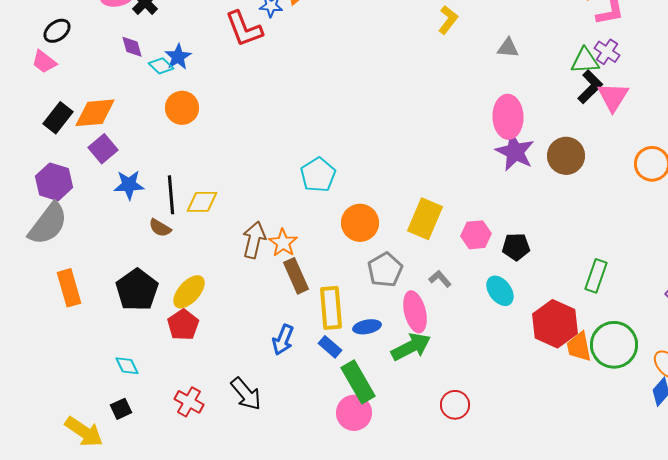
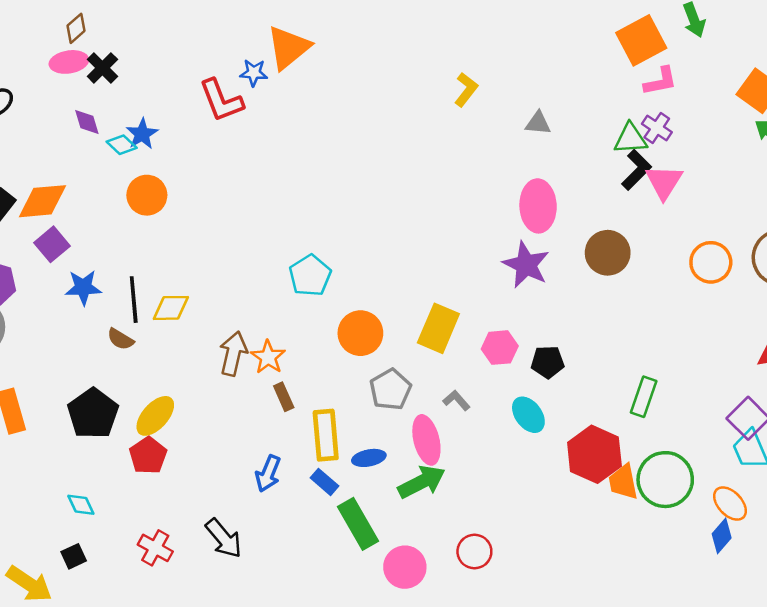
purple star: (515, 152) -> (526, 265), moved
brown rectangle: (296, 276) -> (284, 397), size x0.7
pink circle: (354, 413) -> (405, 567), moved

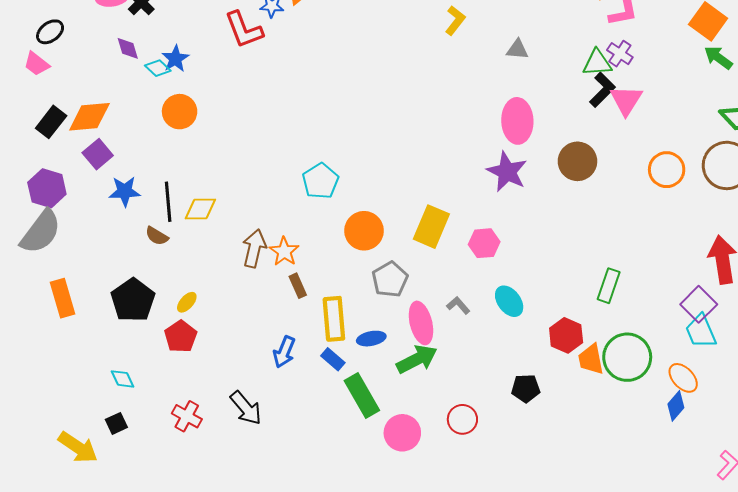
black pentagon: (548, 362) -> (526, 388), moved
gray L-shape: (456, 400) -> (458, 305), moved
yellow ellipse: (155, 416) -> (187, 302), size x0.6
red hexagon: (594, 454) -> (566, 335), size x0.7

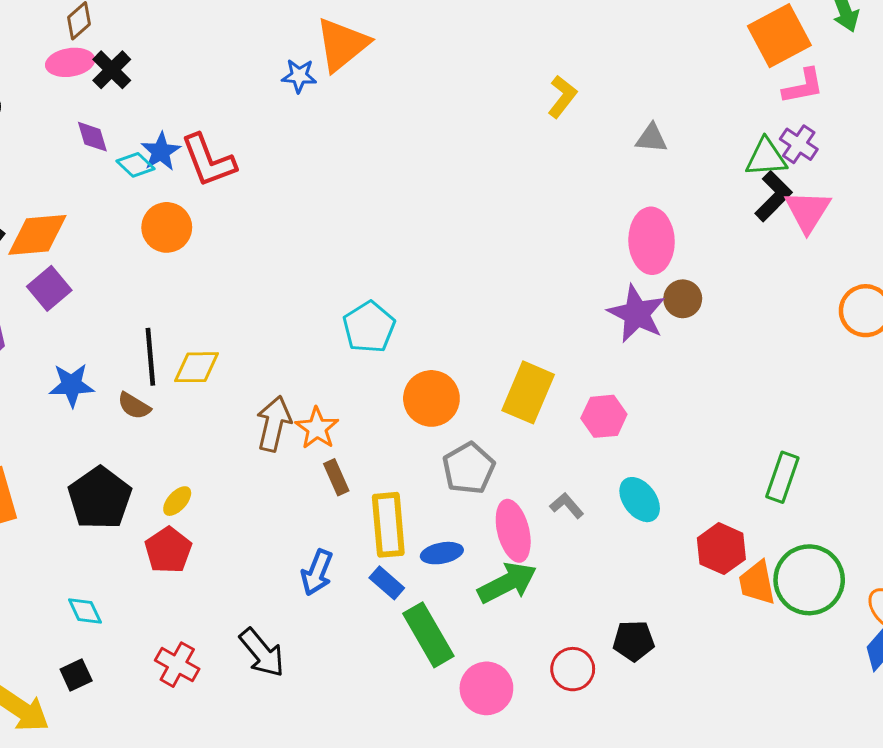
red L-shape: (244, 30) -> (208, 161), moved
brown circle: (577, 161) -> (683, 299), moved, size x0.7
blue star: (125, 191) -> (72, 385), moved
black pentagon: (526, 388) -> (634, 641), moved

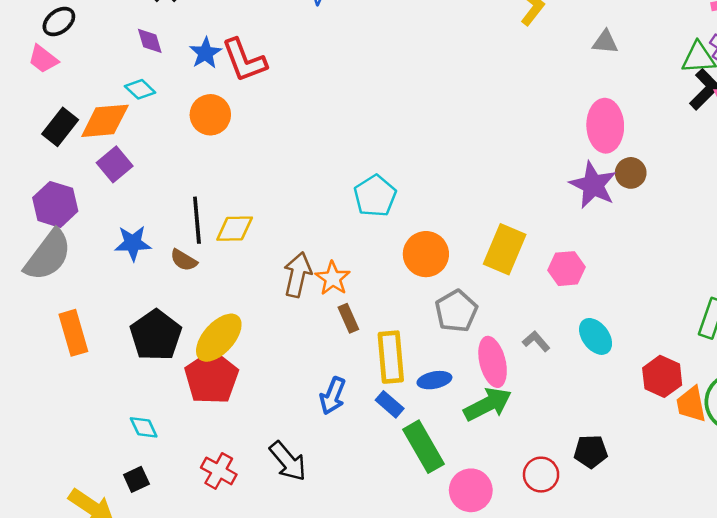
cyan diamond: (136, 165) -> (140, 89), moved
yellow ellipse: (177, 501) -> (219, 338), size x2.0
red pentagon: (168, 550) -> (212, 378), size x1.4

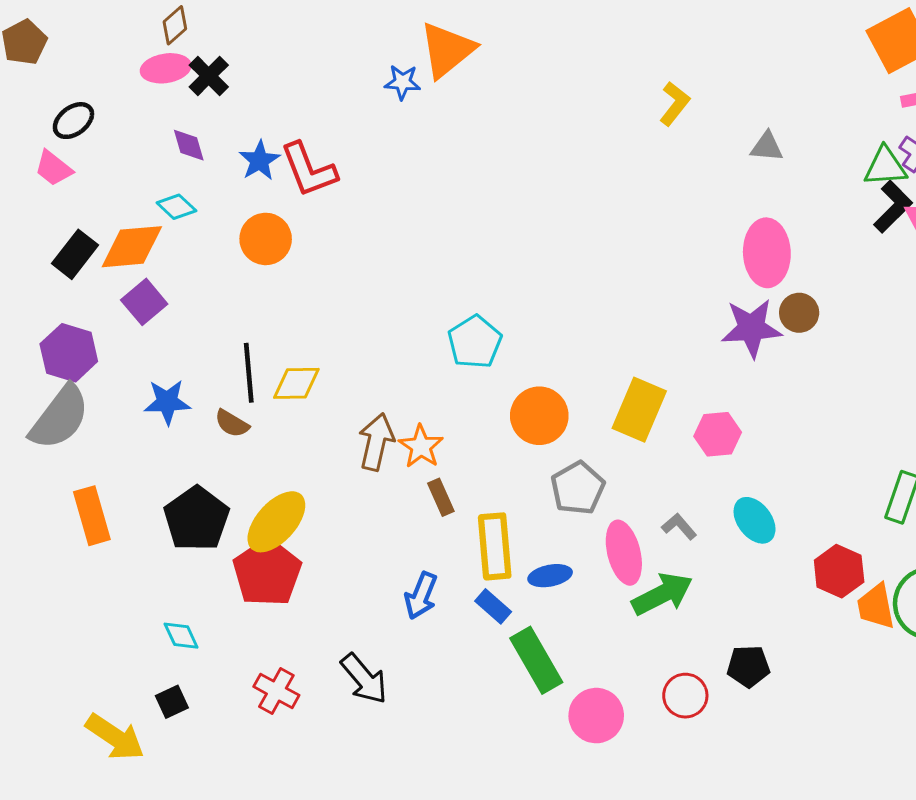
purple star: (593, 185) -> (751, 328), turned -30
green arrow: (488, 404) -> (662, 594), moved

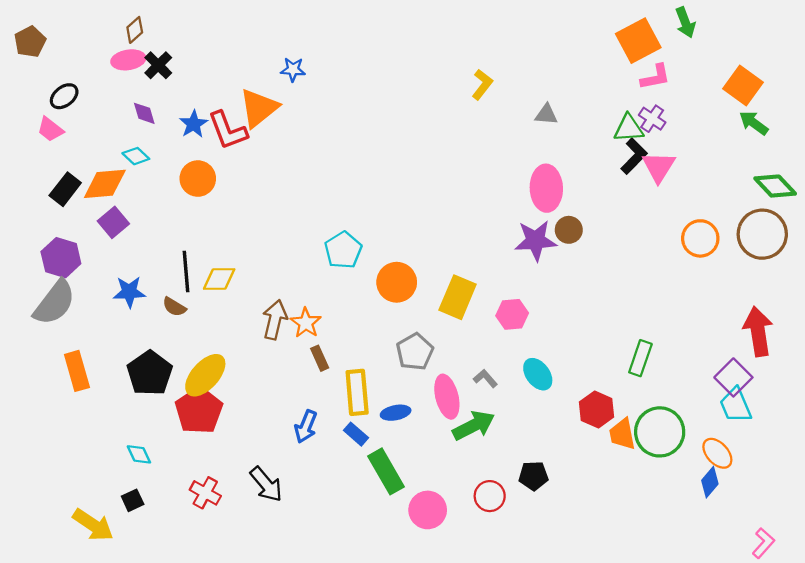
orange triangle: (447, 50) -> (259, 108), moved
orange circle: (539, 416) -> (397, 282), moved

